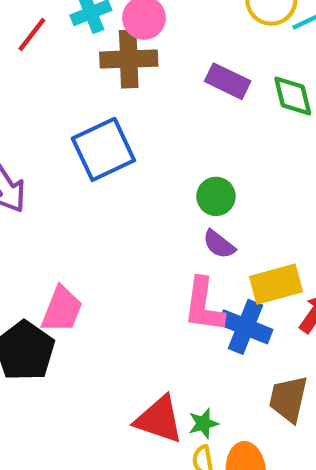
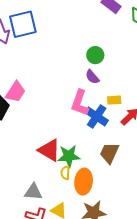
blue square: (103, 149) -> (23, 24), moved
yellow rectangle: (276, 284) -> (114, 100), size x0.6
green star: (203, 423) -> (69, 156), size x1.6

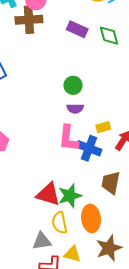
purple semicircle: (92, 77) -> (75, 108), turned -35
yellow semicircle: (65, 173) -> (60, 223), moved, size x1.5

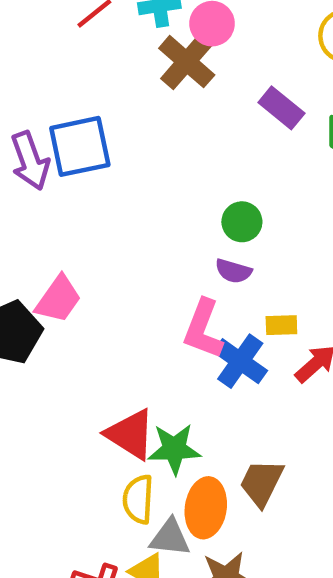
brown cross: (29, 20) -> (187, 62), turned 30
brown trapezoid: (111, 183) -> (262, 483), moved
gray triangle: (42, 241) -> (170, 538), moved

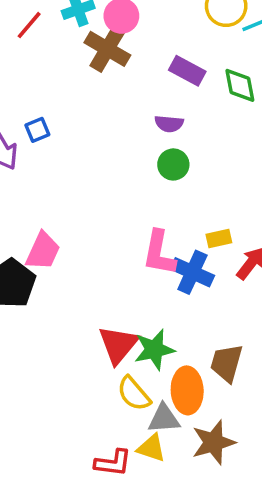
blue square: (80, 146) -> (37, 130), size x0.5
purple semicircle: (233, 271) -> (169, 124), moved
red triangle: (130, 434) -> (118, 345), turned 48
yellow semicircle: (138, 499) -> (134, 394), turned -33

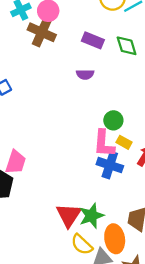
green circle: (173, 164) -> (113, 120), moved
yellow rectangle: (219, 238) -> (124, 142), turned 48
pink L-shape: (159, 253) -> (104, 143), moved

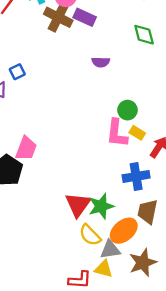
purple rectangle: (93, 40) -> (85, 17), moved
blue cross: (110, 165) -> (136, 176), moved, turned -30
orange ellipse: (115, 239) -> (124, 231), turned 56

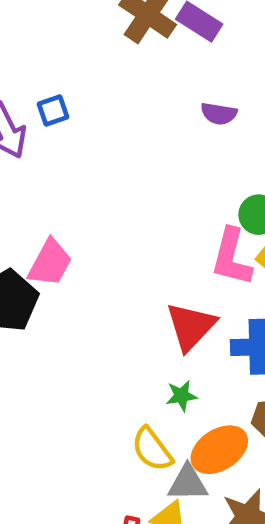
red triangle: (78, 205) -> (191, 326), moved
green star: (101, 206) -> (181, 396), size x0.6

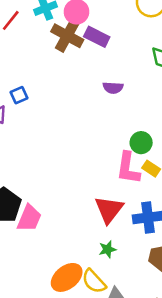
pink trapezoid: (50, 263) -> (29, 218), moved
orange ellipse: (219, 450) -> (67, 277), moved

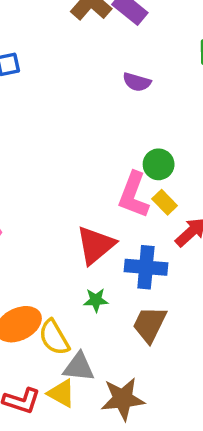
green star: (107, 249) -> (96, 300), moved

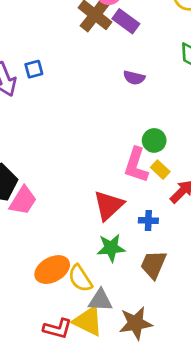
blue cross: (146, 267) -> (148, 221), size x0.6
green star: (96, 300) -> (111, 248), size x1.5
yellow triangle: (61, 393) -> (88, 321), size x1.4

